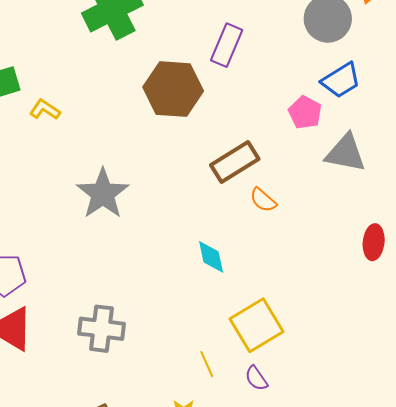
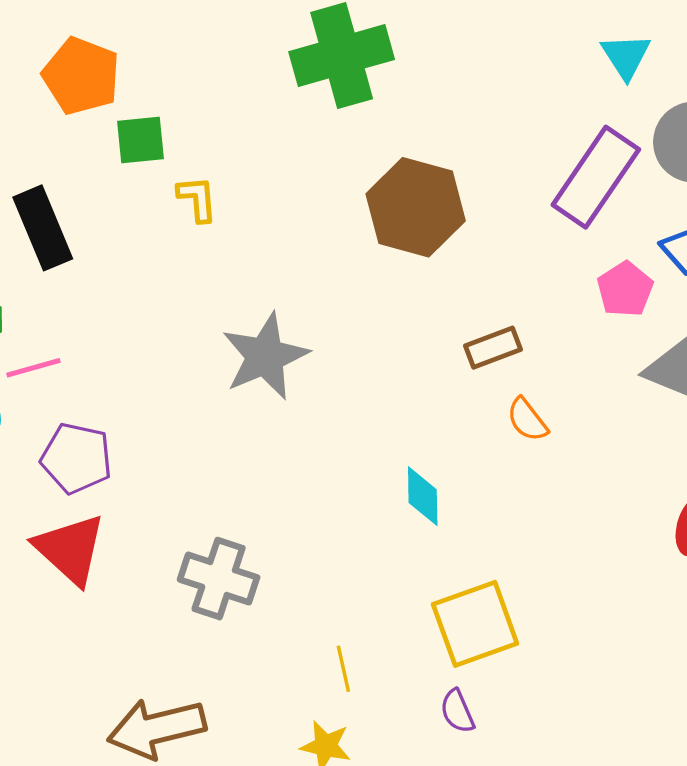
purple rectangle: (227, 45) -> (596, 177), moved, size x1.4
yellow L-shape: (45, 110) -> (197, 199), turned 40
brown rectangle: (235, 162) -> (493, 348), size x0.7
yellow line: (207, 364) -> (343, 669), moved

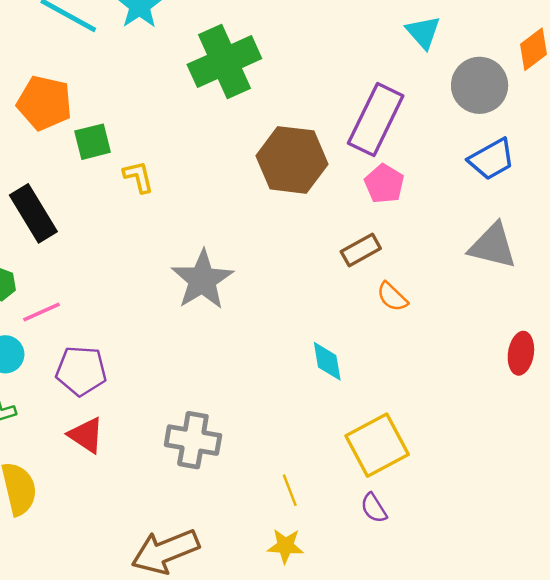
purple rectangle: (596, 177) -> (376, 119), moved
pink pentagon: (625, 289) -> (384, 184), moved
red triangle: (70, 549) -> (86, 435), size x0.7

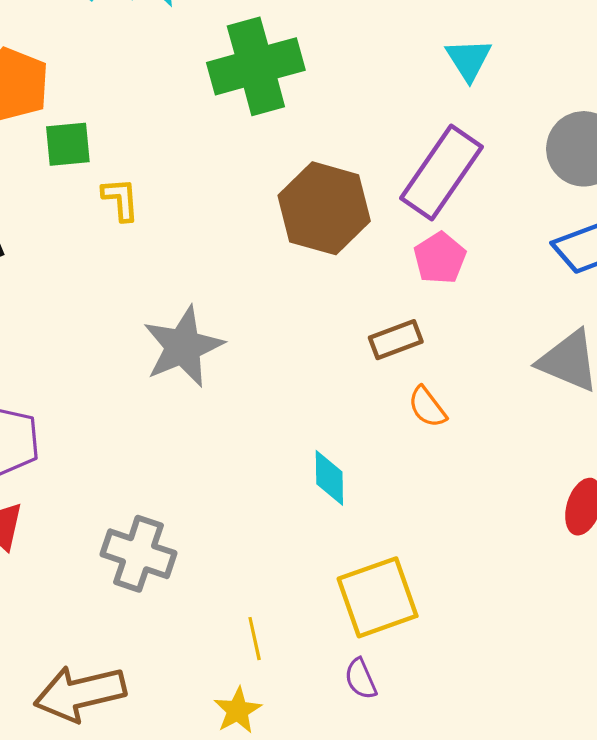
cyan triangle: (423, 32) -> (469, 59), moved
yellow star: (285, 546) -> (238, 710), turned 30

